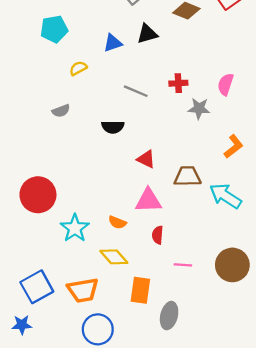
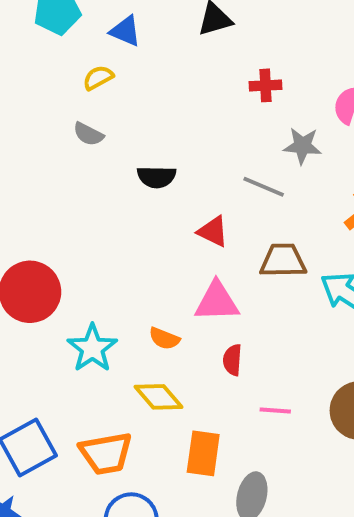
blue triangle: (113, 43) -> (125, 31), moved, turned 42
red cross: (178, 83) -> (266, 85), moved
gray line: (136, 91) -> (264, 187), moved
gray semicircle: (61, 111) -> (88, 134), moved, turned 48

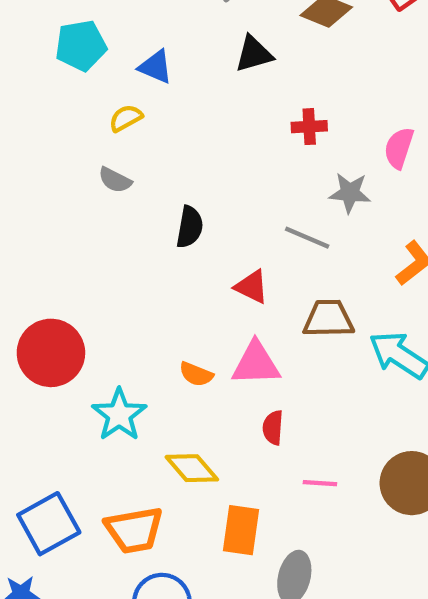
black semicircle: (157, 177) -> (190, 227), turned -81
orange semicircle: (164, 338) -> (196, 374), moved

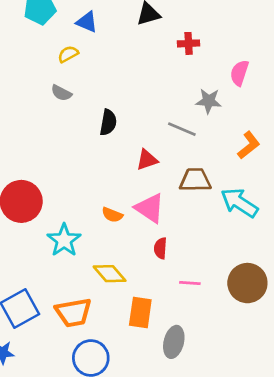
red cross: (309, 127) -> (189, 43), moved
red triangle: (252, 287) -> (147, 160), turned -45
pink triangle: (256, 364) -> (150, 208), turned 36

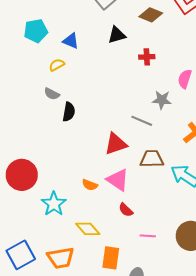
black semicircle: (108, 122) -> (69, 112), moved
red triangle: (147, 160) -> (116, 144), size x1.4
red semicircle: (160, 248) -> (126, 210), turned -49

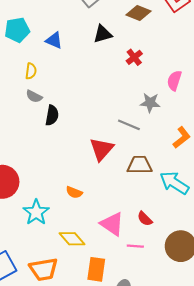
red cross: (147, 57) -> (134, 57), turned -35
yellow semicircle: (57, 65) -> (31, 71), moved, turned 126
red triangle: (116, 144) -> (102, 149), turned -30
pink triangle: (118, 180) -> (112, 224), moved
red semicircle: (126, 210) -> (145, 219), moved

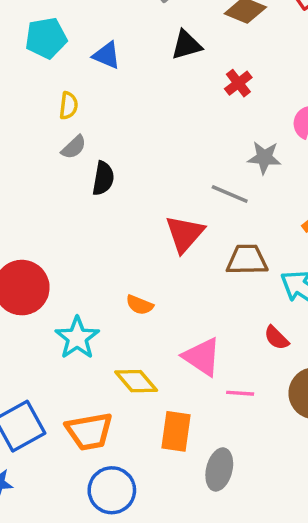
gray semicircle: (34, 96) -> (74, 147), turned -70
red semicircle: (145, 219) -> (276, 338), moved

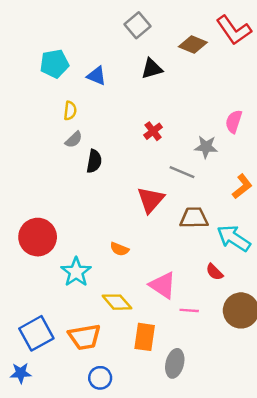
red cross: (238, 83) -> (153, 131), moved
blue circle: (112, 490) -> (100, 378), size x0.7

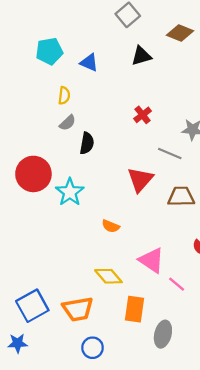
red circle: (38, 237) -> (33, 174), moved
cyan star: (76, 272) -> (70, 192), moved
pink line: (189, 310) -> (177, 284), turned 36

